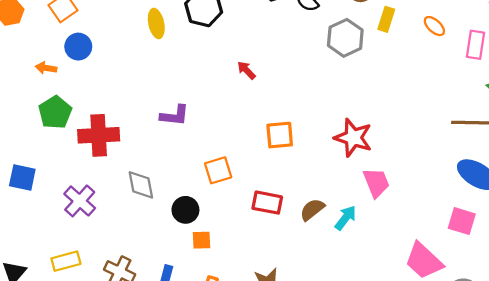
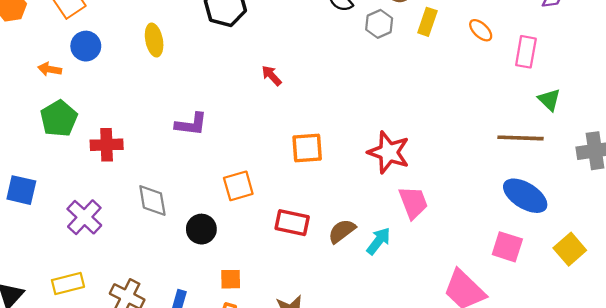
yellow ellipse: (156, 23) -> (154, 40), moved
gray hexagon: (345, 38) -> (379, 24), moved, size x0.7
red cross: (99, 135) -> (107, 145), size x0.7
orange square: (201, 240) -> (231, 279), moved

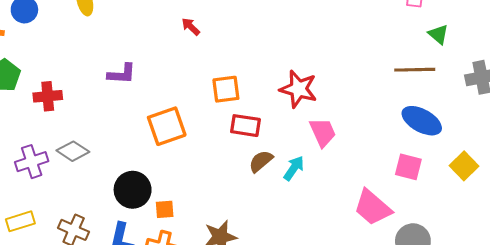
orange square: (238, 186) -> (167, 126), size x1.4
gray diamond: (152, 201) -> (73, 151), moved, turned -44
purple cross: (84, 217) -> (32, 162), turned 32
red rectangle: (292, 223) -> (245, 126), moved
black circle: (201, 229) -> (133, 190), moved, size x1.4

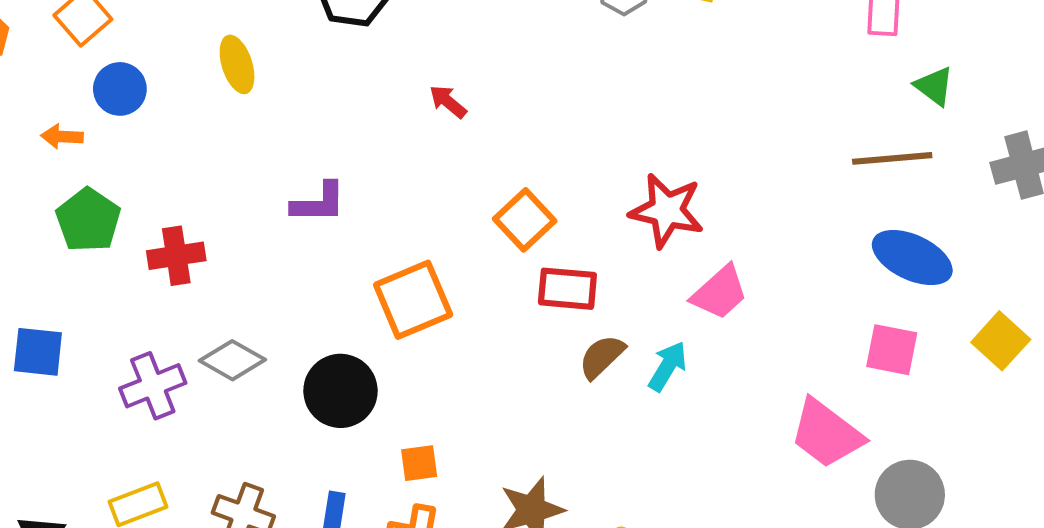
orange square: (226, 89) -> (525, 220), turned -32
pink trapezoid: (323, 132) -> (720, 293), turned 76
black circle: (133, 190) -> (341, 391), moved

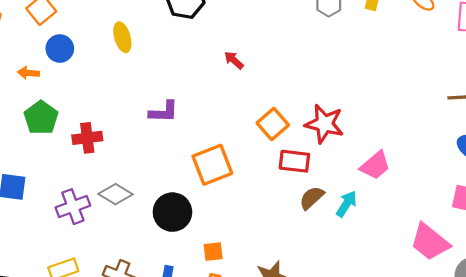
red star: (667, 211) -> (324, 124), moved

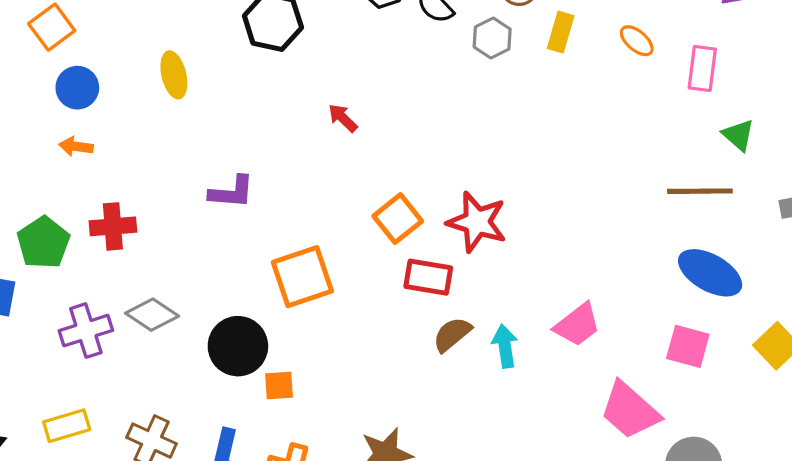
orange arrow: (28, 73) -> (76, 146), moved
green pentagon: (41, 118) -> (43, 243), moved
pink trapezoid: (375, 165) -> (577, 325), moved
cyan arrow: (346, 204) -> (505, 346), turned -44
orange square: (213, 252) -> (279, 386), moved

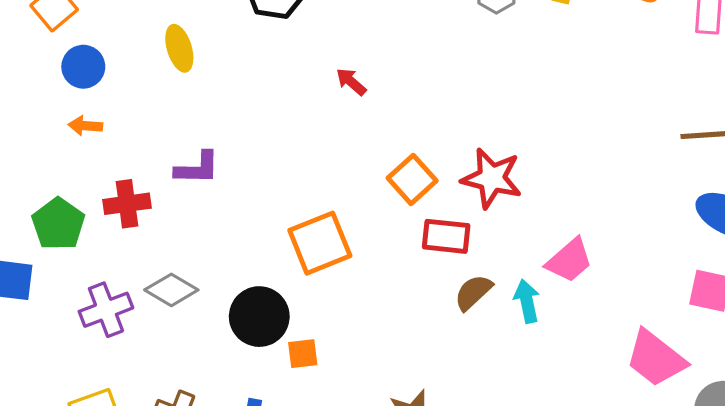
purple L-shape: (232, 192) -> (197, 168), moved
pink trapezoid: (577, 325) -> (569, 260), moved

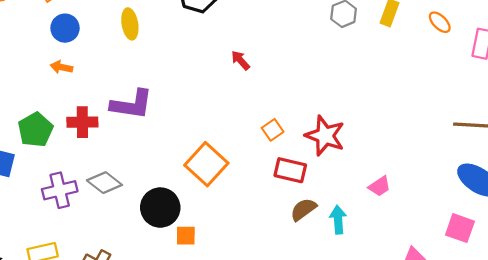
purple L-shape: (197, 168) -> (132, 104), size x1.4
orange square: (412, 179) -> (273, 130), size x0.7
orange square: (320, 243) -> (206, 164), turned -33
pink trapezoid: (569, 260) -> (380, 186), moved, size x0.7

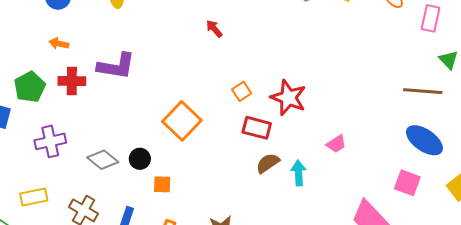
orange arrow: (61, 67) -> (59, 44), moved
gray diamond: (104, 183) -> (103, 160), moved
black circle: (160, 208) -> (140, 159), size x0.6

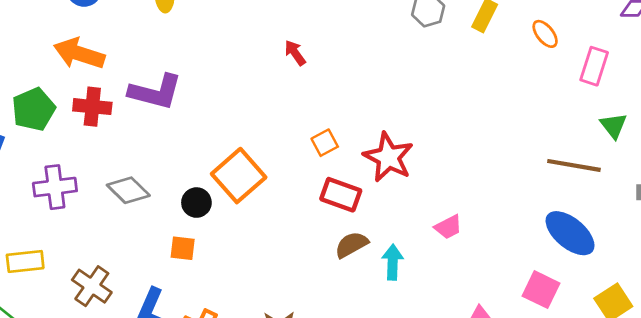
orange arrow: (59, 44) -> (79, 54), size x1.8
black circle: (140, 159) -> (196, 203), moved
gray diamond: (103, 160) -> (128, 190), moved
orange square: (162, 184) -> (183, 248), moved

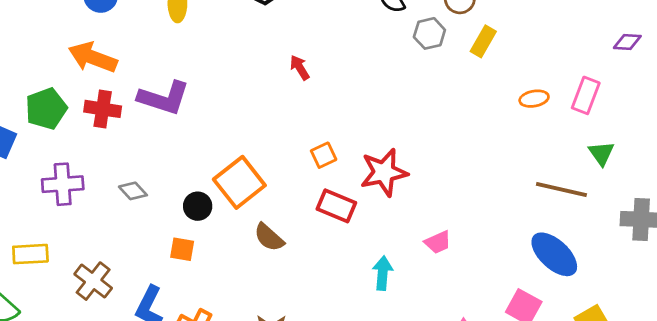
orange ellipse: (545, 34) -> (534, 99), moved, turned -64
red star: (388, 157) -> (384, 172), turned 30
gray diamond: (128, 190) -> (133, 191), size x0.7
brown semicircle: (351, 245) -> (269, 237), moved, turned -112

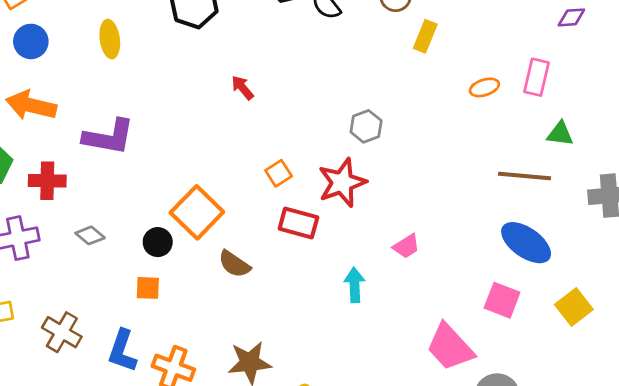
gray hexagon: (429, 33) -> (366, 126), moved
red cross: (103, 109) -> (47, 181), moved
green triangle: (601, 153) -> (560, 134), turned -40

